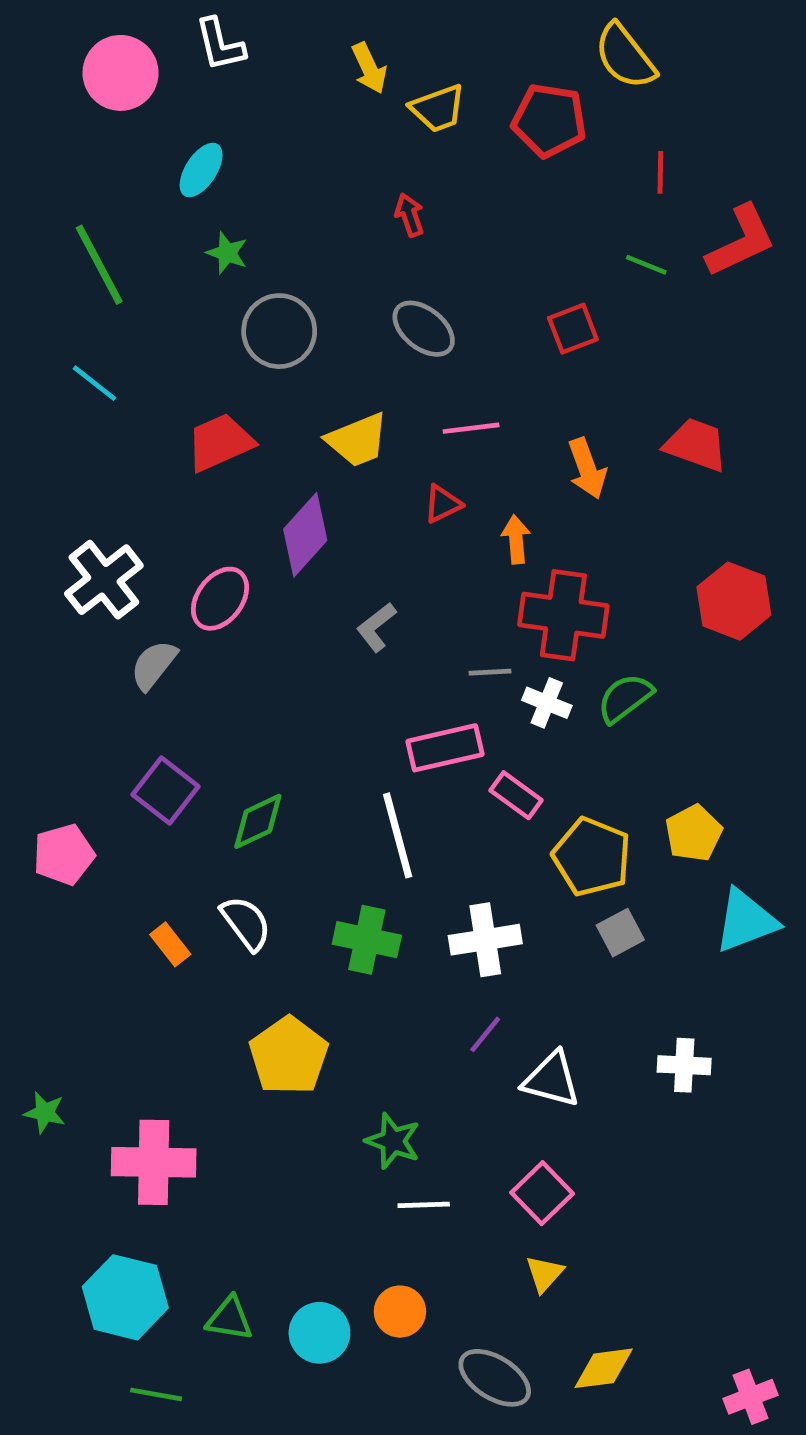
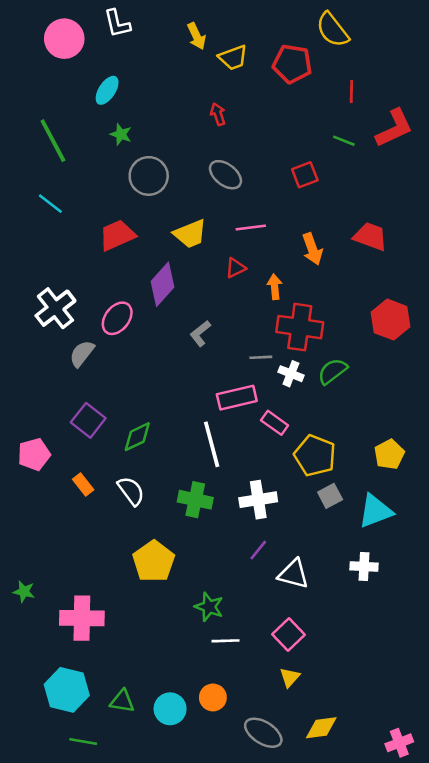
yellow pentagon: (694, 833) -> (389, 454), moved
cyan triangle: (746, 921) -> (375, 511), moved
orange rectangle: (170, 944) -> (83, 485), moved

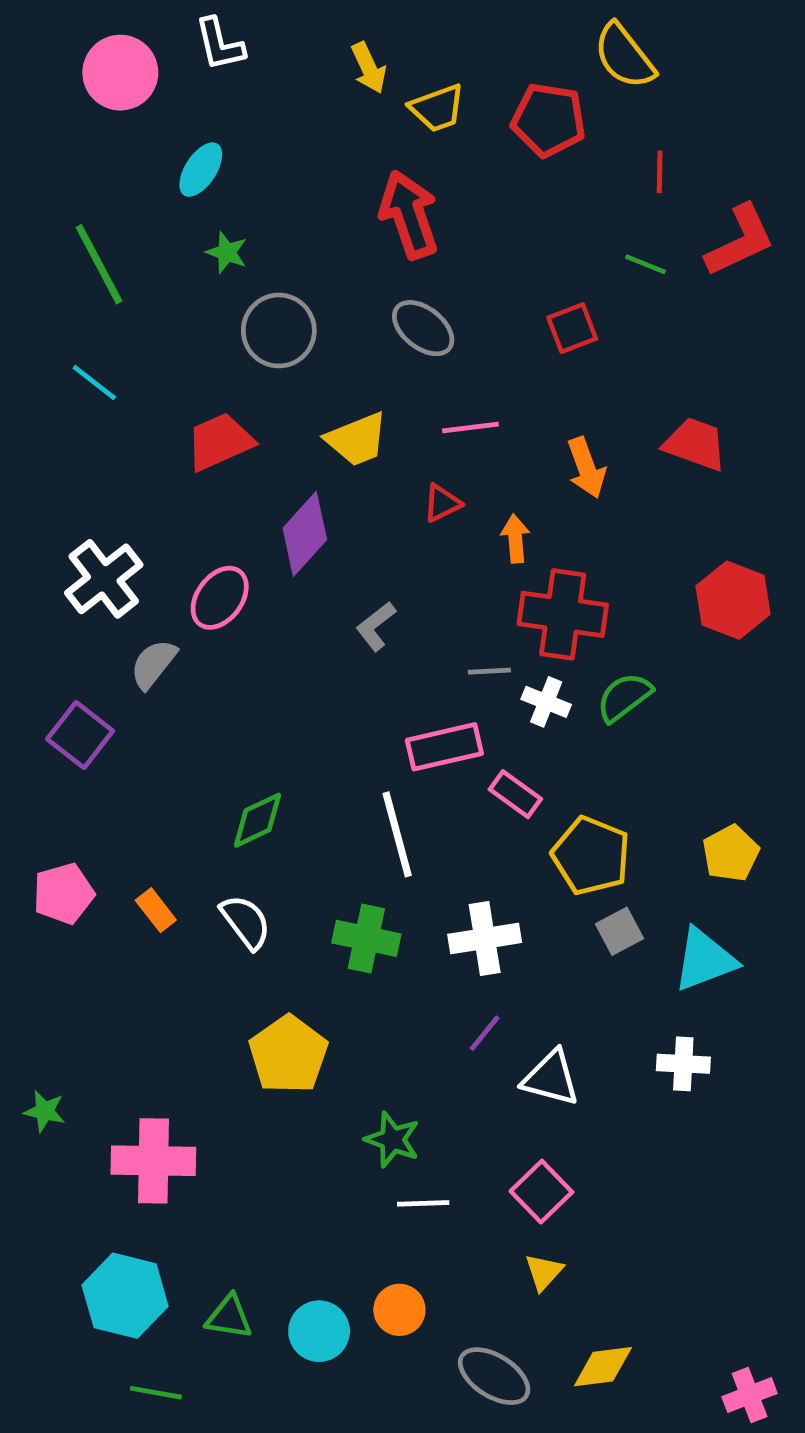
red arrow: (218, 114) -> (409, 215), size x2.0
purple square: (88, 420) -> (80, 735), moved
pink pentagon: (34, 454) -> (64, 894), moved

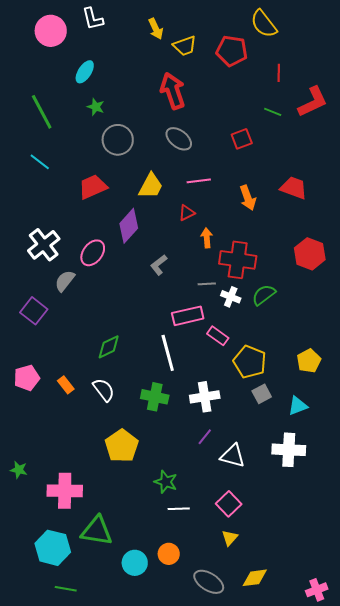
yellow trapezoid: (357, 439) -> (151, 186), turned -40
orange arrow: (515, 539) -> (207, 238), moved
cyan triangle: (705, 960) -> (298, 406), size x0.7
white cross: (683, 1064) -> (289, 450), size x1.5
green triangle: (229, 1317) -> (97, 531), moved, size x1.6

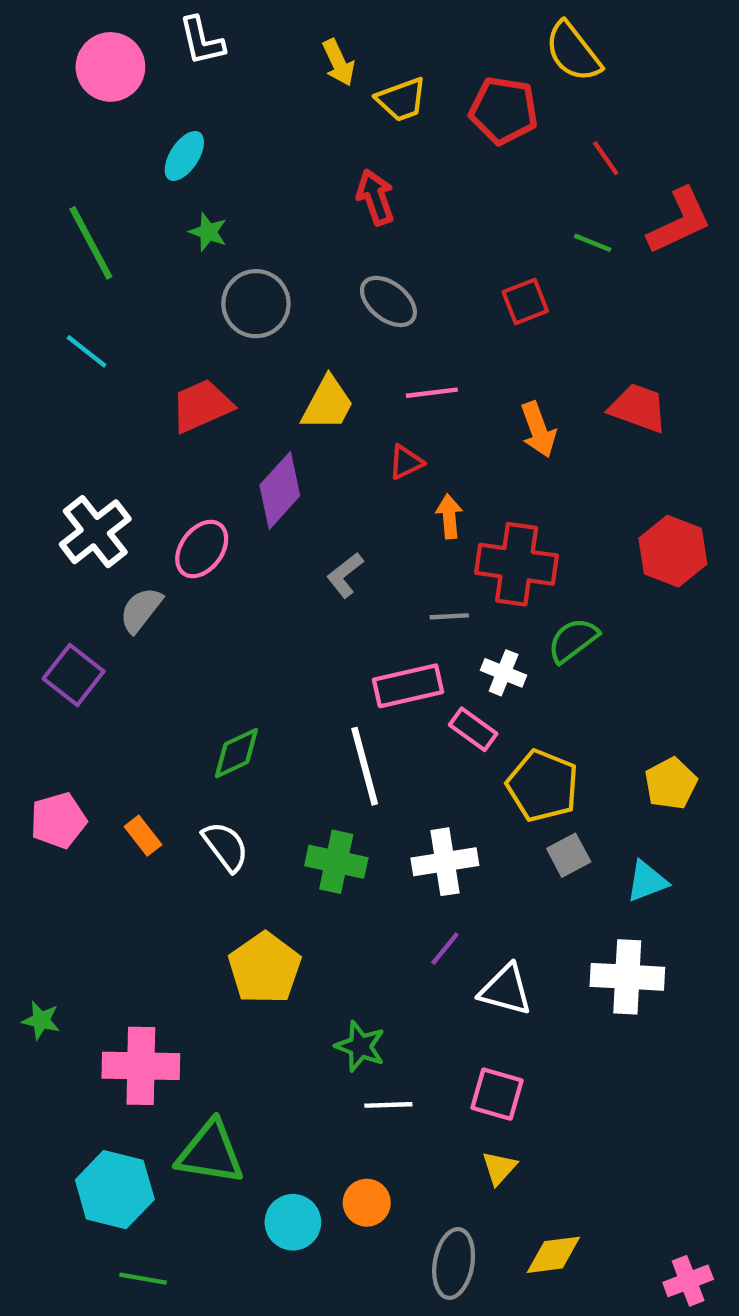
red line: (279, 73) -> (606, 158), turned -36
red arrow: (173, 91) -> (375, 197), size x0.7
white cross: (231, 297) -> (504, 673), moved
pink square: (229, 504) -> (497, 1094), turned -30
gray ellipse: (209, 582) -> (454, 1263), turned 68

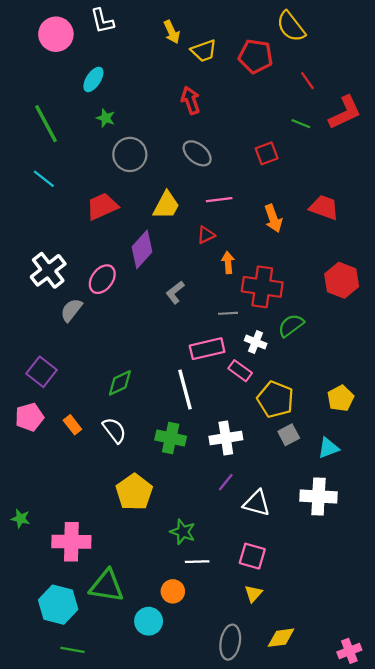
purple square: (74, 675) -> (42, 372), moved
orange circle: (367, 1203) -> (173, 591), moved

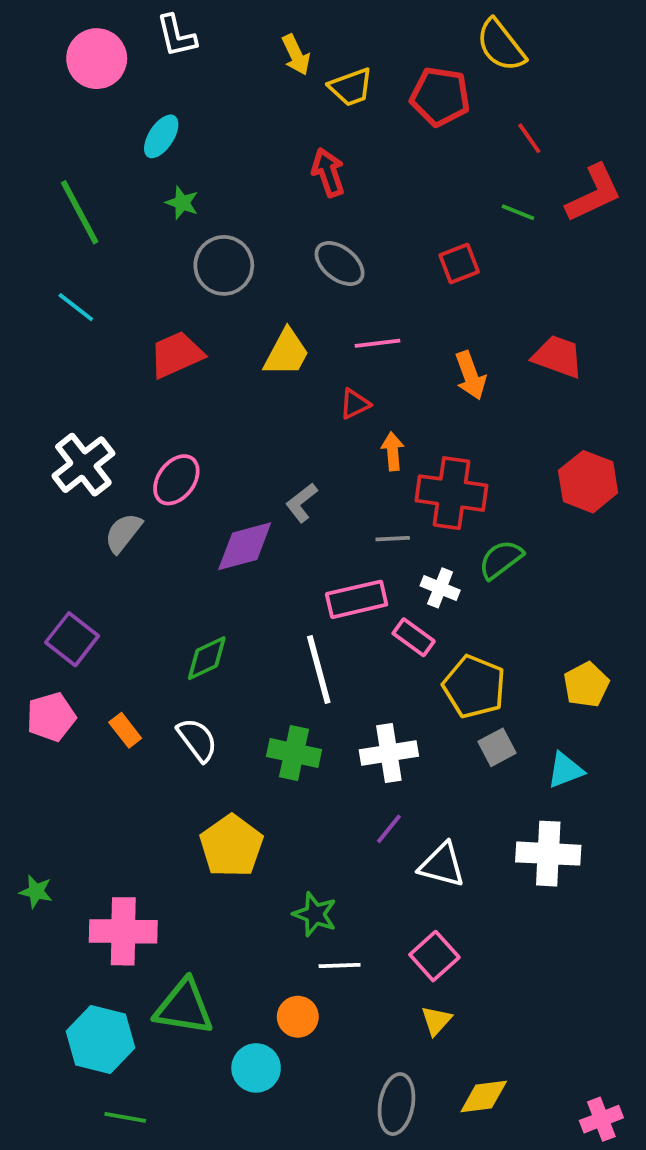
purple diamond: (142, 249) -> (245, 546), moved, turned 33
pink square: (252, 556) -> (434, 956), turned 32

